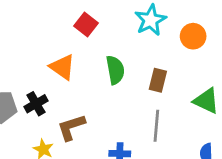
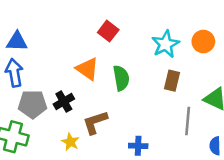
cyan star: (151, 20) -> (166, 44), moved
green semicircle: (115, 70) -> (121, 78), moved
gray line: (156, 126) -> (188, 121), moved

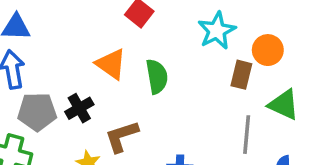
orange circle: (203, 42) -> (268, 50), moved
brown rectangle: (172, 81) -> (241, 75), moved

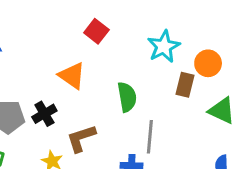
green semicircle: (157, 76) -> (127, 97), moved
gray line: (247, 135) -> (150, 137), moved

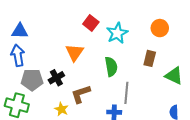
cyan star: (164, 46) -> (117, 33), moved
orange circle: (208, 63) -> (160, 28), moved
orange triangle: (72, 76) -> (75, 52), turned 30

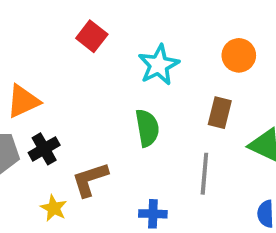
red square: (91, 23) -> (92, 36), moved
orange triangle: (75, 52) -> (23, 101), moved, turned 30
gray line: (126, 93) -> (204, 174), moved

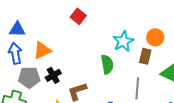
orange circle: (239, 55) -> (155, 37), moved
cyan star: (159, 65) -> (123, 41), moved

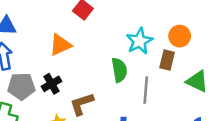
orange triangle: (42, 50) -> (60, 45), moved
gray line: (137, 88) -> (146, 90), moved

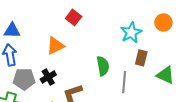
orange circle: (180, 36) -> (163, 23), moved
cyan star: (139, 41) -> (131, 33), moved

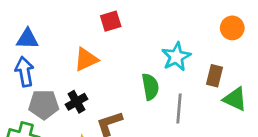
red square: (74, 17) -> (111, 21), turned 35
cyan star: (131, 33) -> (176, 57), moved
brown rectangle: (141, 58) -> (215, 76), moved

